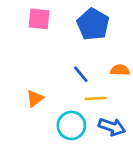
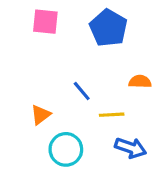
blue line: (81, 74) -> (82, 91), moved
cyan circle: (71, 125) -> (66, 149), moved

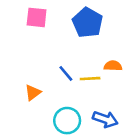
yellow line: (112, 115) -> (90, 79), moved
cyan circle: (66, 149) -> (67, 121), moved

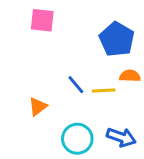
blue pentagon: (87, 23) -> (117, 39), moved

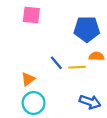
blue pentagon: (117, 39) -> (87, 29), turned -30
cyan circle: (77, 139) -> (34, 103), moved

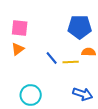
pink square: (31, 15) -> (20, 28), moved
orange triangle: (28, 79) -> (18, 49), moved

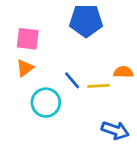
blue pentagon: (80, 27) -> (86, 21), moved
cyan circle: (31, 95) -> (46, 103), moved

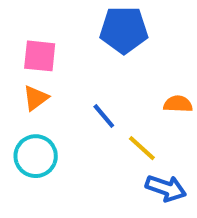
yellow line: (99, 86) -> (142, 148), moved, turned 45
cyan circle: (46, 103) -> (36, 156), moved

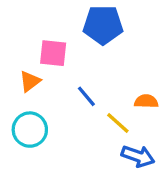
pink square: (40, 56) -> (53, 53), moved
orange semicircle: (178, 104) -> (146, 101), moved

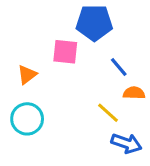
pink square: (53, 53) -> (65, 52), moved
blue line: (86, 96) -> (119, 67), moved

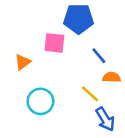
cyan circle: (27, 119) -> (40, 101), moved
blue arrow: (126, 143) -> (105, 119), turned 40

